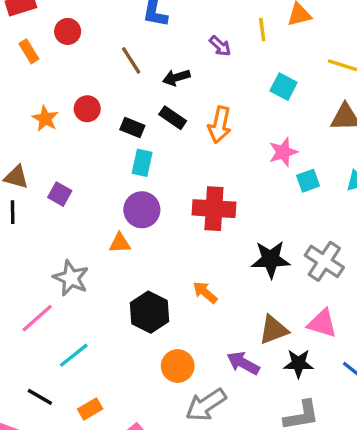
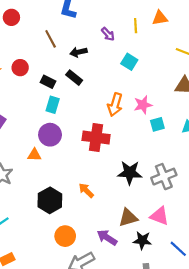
cyan square: (284, 87) -> (129, 62), moved
orange arrow: (220, 125) -> (115, 105), moved
gray cross: (324, 261) -> (164, 177), turned 30

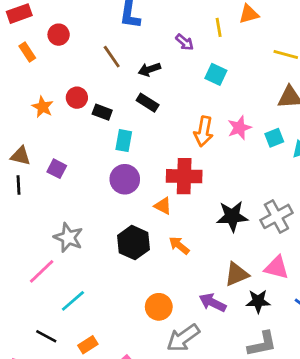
black rectangle: (48, 82) -> (102, 112), moved
cyan square: (157, 124) -> (274, 138), moved
orange triangle: (34, 155) -> (163, 206), moved, turned 32
black hexagon: (50, 200) -> (133, 243), moved

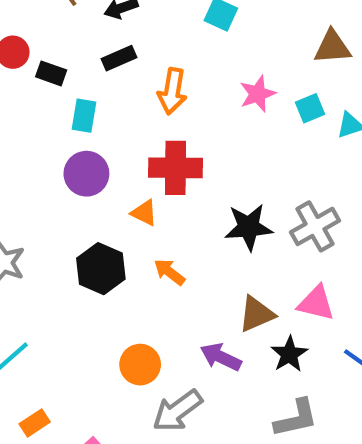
black rectangle: (148, 103) -> (119, 58), turned -55
orange arrow: (204, 131) -> (172, 91), moved
black star: (258, 301) -> (289, 354), turned -30

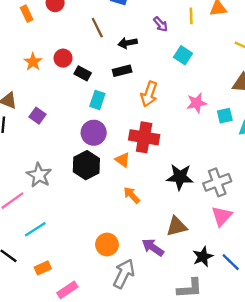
black hexagon: (101, 269) -> (86, 165), moved
pink triangle: (316, 303) -> (222, 216), moved, turned 50
black star: (289, 354) -> (203, 257), moved
gray arrow: (177, 411) -> (124, 274), turned 144

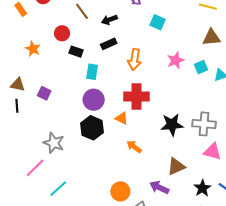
red circle: (63, 58) -> (62, 33), moved
gray cross: (217, 182) -> (204, 124), turned 35
pink triangle: (222, 216) -> (212, 152), turned -48

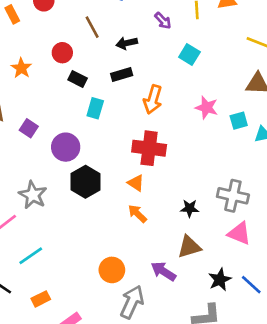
pink star: (176, 60) -> (207, 108), turned 30
purple circle: (94, 100) -> (66, 147), moved
orange triangle: (122, 118) -> (136, 183), moved
black star: (172, 125) -> (190, 208), moved, size x0.6

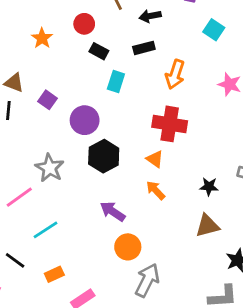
purple arrow: (163, 271) -> (113, 211), moved

